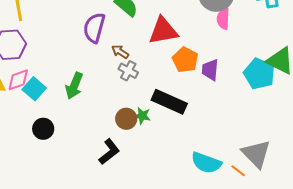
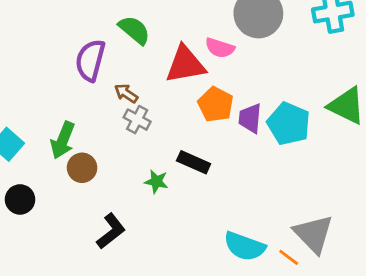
pink semicircle: (223, 19) -> (220, 48), moved, turned -75
cyan pentagon: (259, 74) -> (289, 124), moved
black rectangle: (169, 102) -> (194, 162), size x0.7
brown circle: (126, 119) -> (82, 168), moved

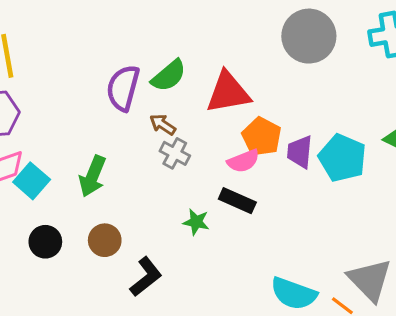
green semicircle: (134, 30) -> (169, 76), moved, turned 100
pink semicircle: (220, 48) -> (243, 161), moved, turned -40
brown circle: (82, 168) -> (105, 240), moved

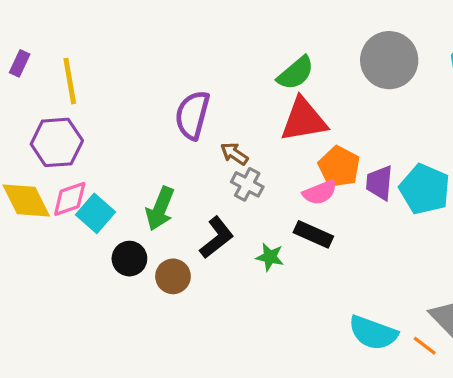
green semicircle: (169, 76) -> (296, 73), moved
black circle: (45, 242) -> (129, 259), moved
black L-shape: (146, 277) -> (217, 238), moved

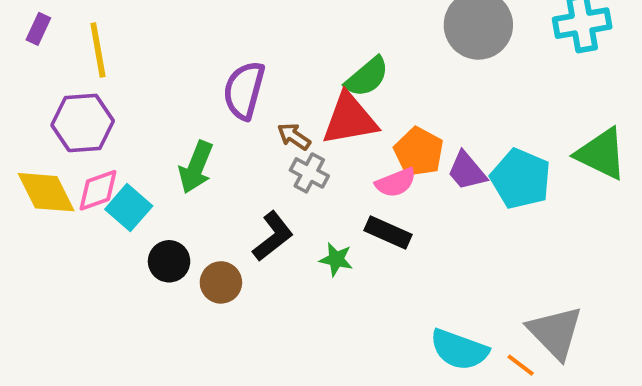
green semicircle: (296, 73) -> (367, 77), moved
red triangle: (304, 120) -> (350, 119), moved
purple trapezoid: (380, 183) -> (467, 171), turned -45
green arrow: (160, 209) -> (196, 167), moved

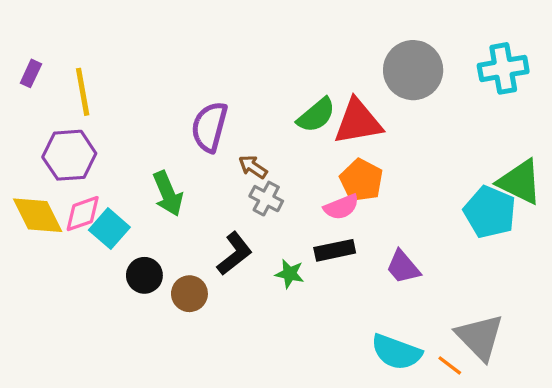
red triangle: (350, 119) -> (358, 122), moved
green arrow: (196, 167) -> (168, 194), turned -45
purple trapezoid: (467, 171) -> (403, 267), moved
cyan pentagon: (521, 179) -> (490, 212), moved
black rectangle: (388, 232) -> (335, 250), turned -36

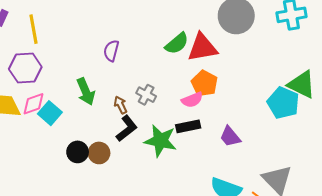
purple semicircle: (209, 127) -> (111, 51), size x0.7
brown arrow: (253, 167) -> (121, 105), moved, turned 30
green star: (290, 274) -> (160, 141), size x1.8
black circle: (144, 275) -> (78, 152), moved

